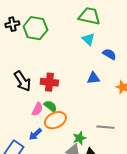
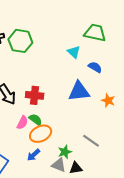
green trapezoid: (89, 16) -> (95, 33), moved
blue triangle: (93, 78) -> (79, 91), size x1.6
gray line: (105, 127) -> (91, 141), turned 30
blue arrow: (35, 134) -> (34, 155), moved

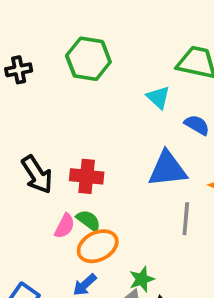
green hexagon: (20, 41) -> (88, 59), moved
gray line: (91, 141) -> (186, 219), moved, turned 60

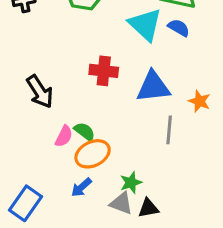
cyan triangle: (158, 97) -> (145, 25), size x1.6
blue semicircle: (197, 125) -> (179, 28), moved
red cross: (87, 176) -> (104, 71), moved

